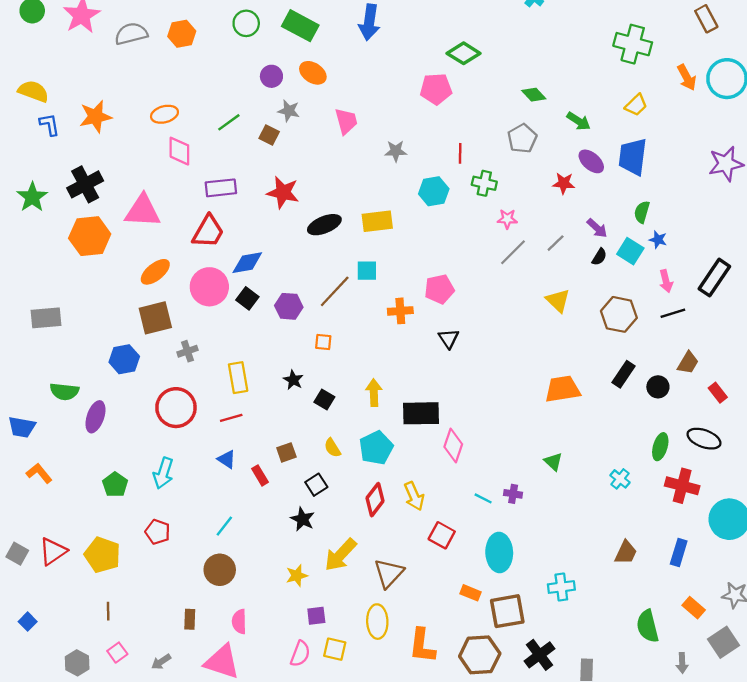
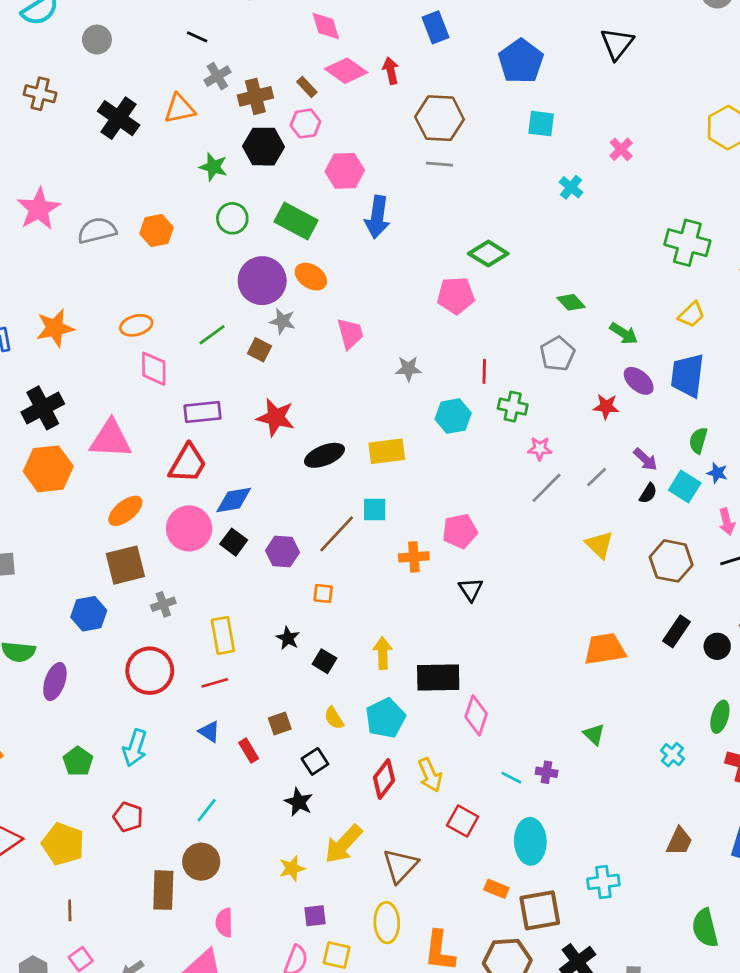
purple circle: (271, 76) -> (262, 281), size x1.8
brown rectangle: (190, 619) -> (163, 890), moved, size x1.6

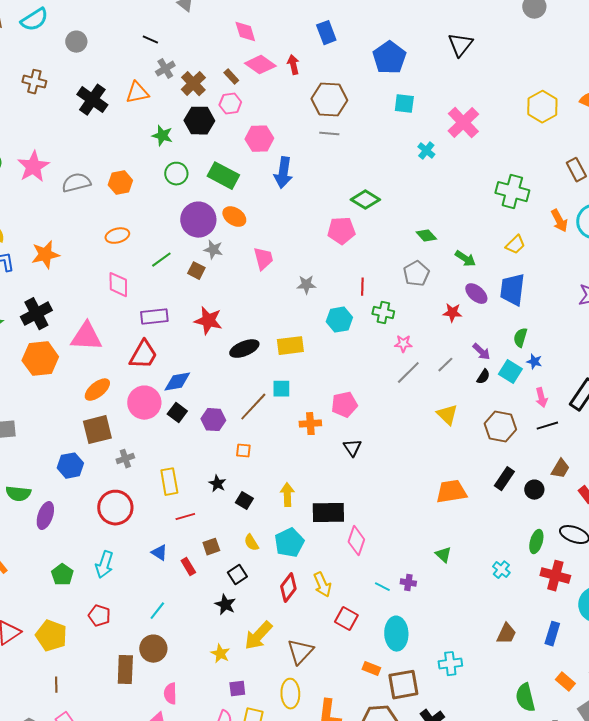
brown cross: (255, 96) -> (193, 84), turned -30
pink cross: (621, 149) -> (463, 123), size x1.8
orange ellipse: (136, 325) -> (117, 236), moved
red line: (215, 683) -> (185, 517), moved
yellow star: (292, 868) -> (220, 654), turned -30

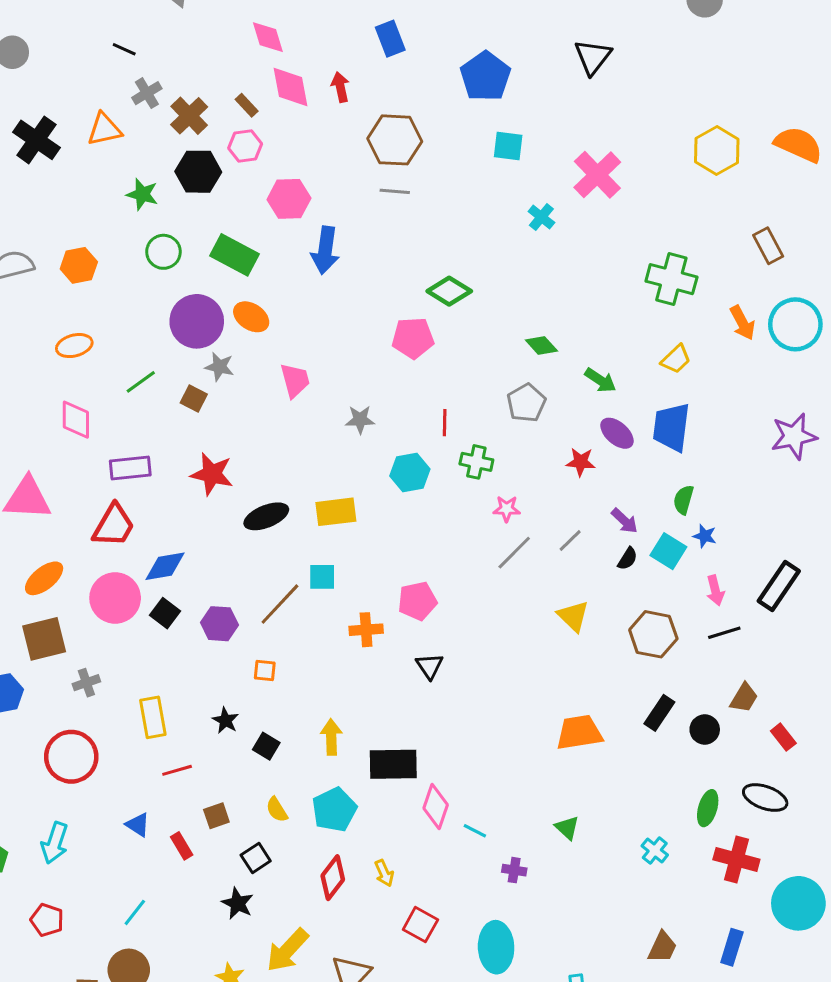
pink diamond: (260, 65) -> (290, 87), turned 44
yellow arrow: (322, 585) -> (384, 873), size x0.7
cyan line: (382, 587) -> (475, 831), moved

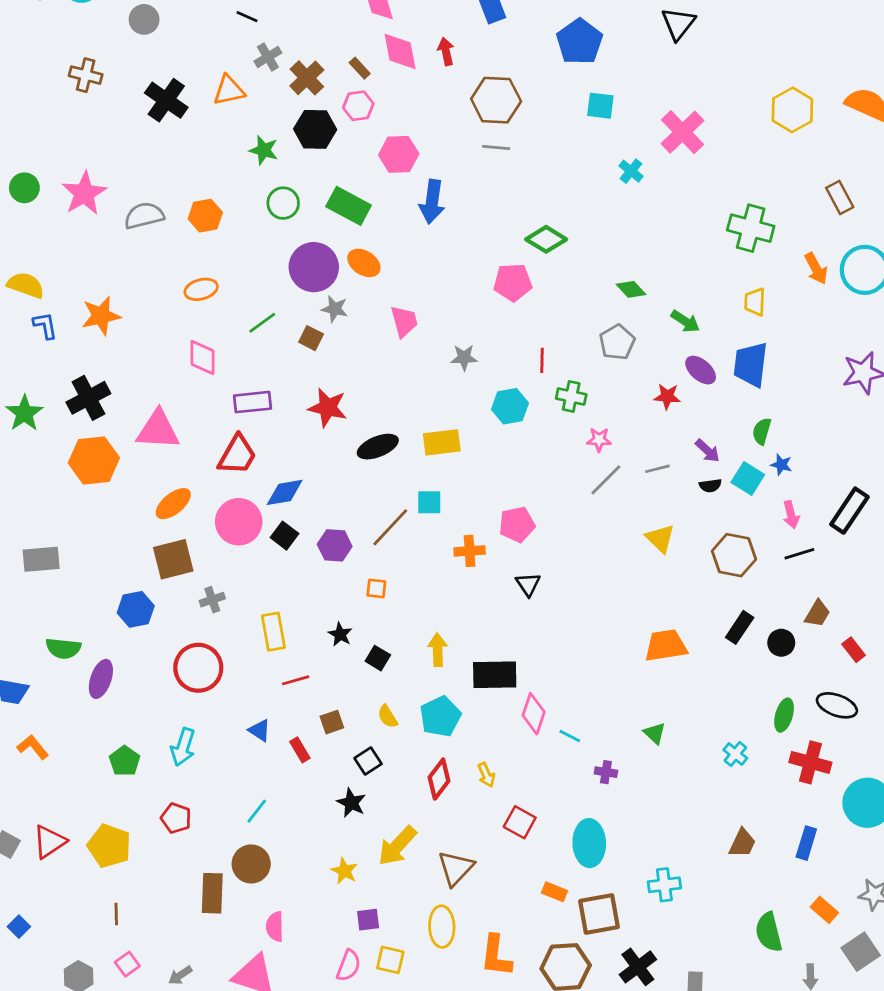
yellow trapezoid: (676, 359) -> (755, 302), turned 136
gray line: (570, 541) -> (657, 469), turned 30
black semicircle: (628, 559) -> (710, 486), turned 50

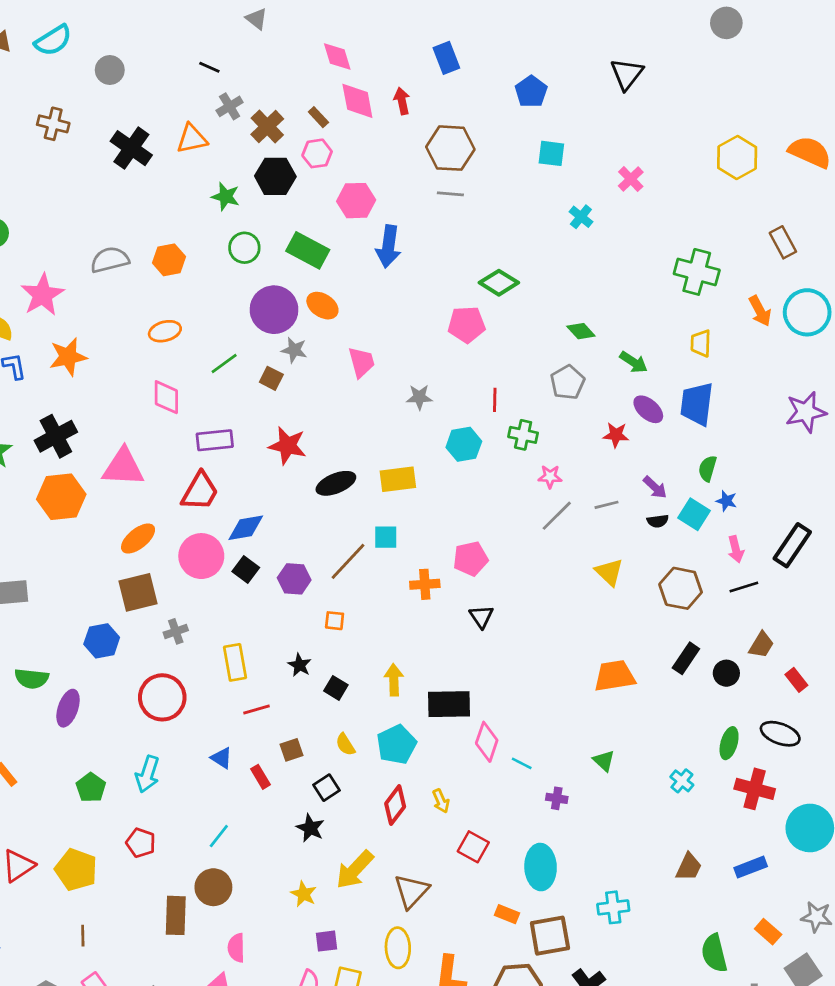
blue pentagon: (580, 42) -> (531, 92), size x0.7
pink cross: (682, 132) -> (631, 179), size x0.6
pink star: (84, 193) -> (42, 295), moved
blue rectangle: (806, 843) -> (751, 867), turned 52

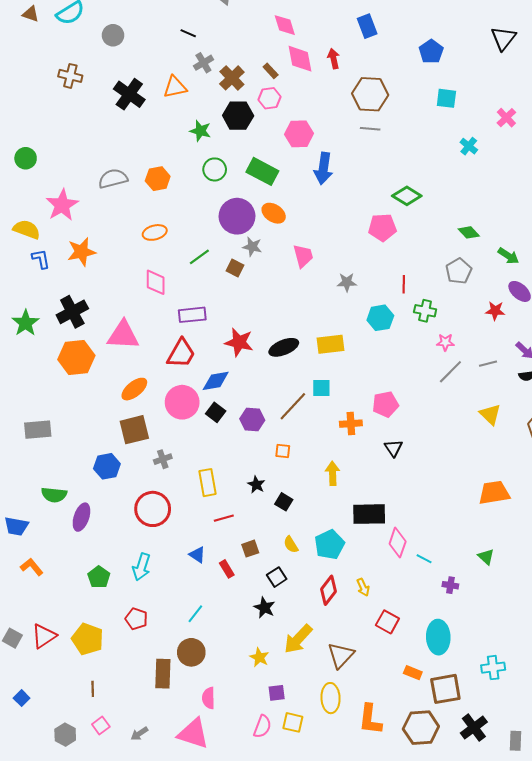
red star: (287, 446) -> (239, 342), moved
yellow arrow: (394, 680) -> (333, 473), moved

